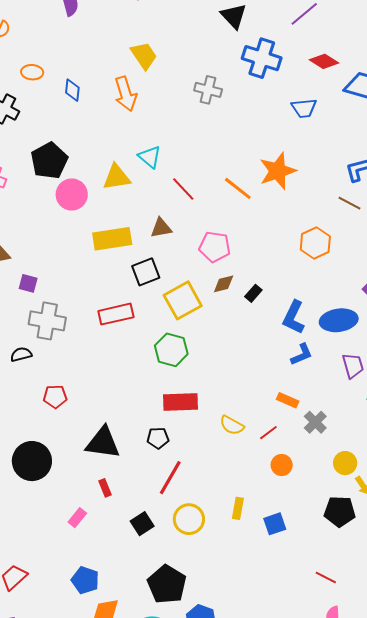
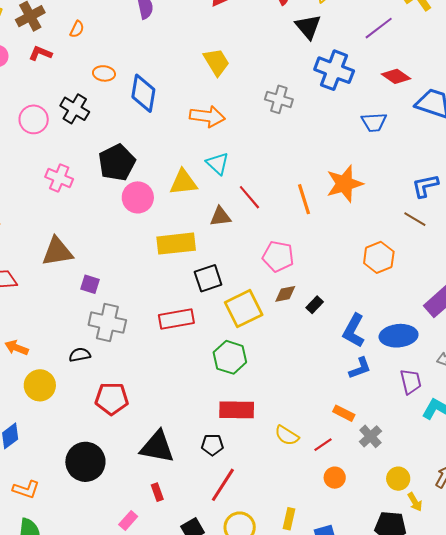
blue diamond: (72, 90) -> (143, 93), size x1.6
orange arrow: (126, 94) -> (207, 116), moved, turned -68
orange line: (238, 188) -> (304, 199), turned 32
brown triangle: (161, 228) -> (220, 217), moved
red pentagon: (55, 397) -> (112, 399), size x1.4

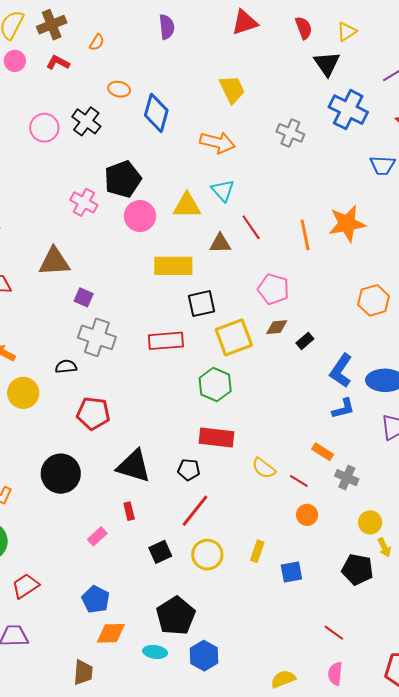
pink cross: (59, 178) -> (84, 202), moved
gray cross: (370, 436) -> (347, 478), turned -30
red line: (323, 445) -> (299, 481), turned 60

